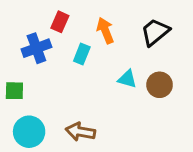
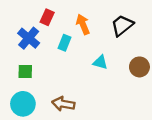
blue cross: (36, 48) -> (29, 38), turned -30
brown circle: (160, 85) -> (139, 67), moved
green square: (14, 91) -> (25, 72), moved

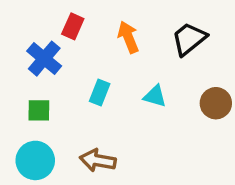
cyan rectangle: (64, 43) -> (100, 92), moved

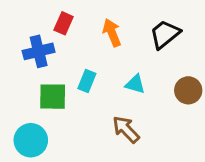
blue cross: (44, 59) -> (39, 51), turned 36
green square: (39, 110) -> (53, 97), moved, size x1.4
brown arrow: (98, 160) -> (126, 129), moved, turned 36

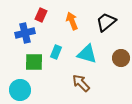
cyan triangle: (135, 84) -> (87, 54), size x1.5

